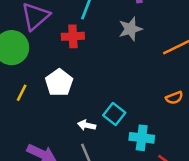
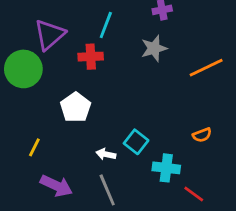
yellow line: (22, 93) -> (34, 147), moved
orange semicircle: (174, 98) -> (202, 135), moved

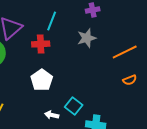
white pentagon: (76, 107) -> (42, 80), moved
orange semicircle: (202, 135) -> (130, 80), moved

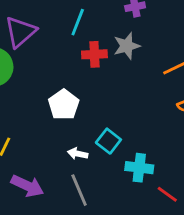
red cross: (41, 44) -> (94, 54), moved

